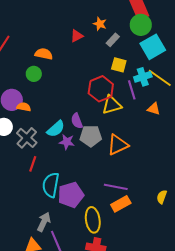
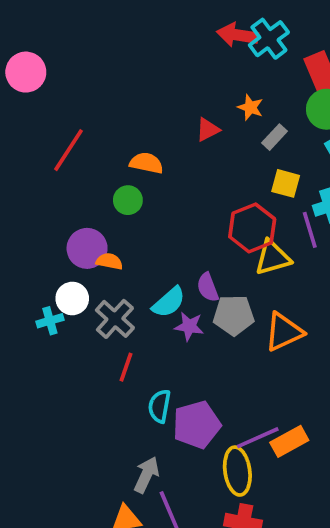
cyan semicircle: (51, 185) -> (159, 406), size x0.7
purple line: (116, 187) -> (258, 438), moved, turned -35

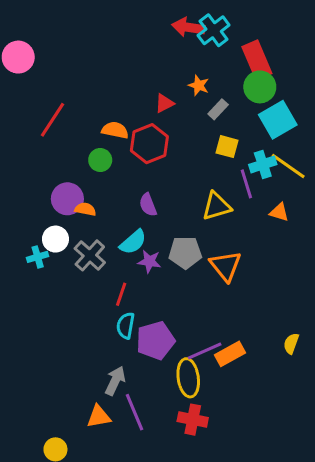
red hexagon: (252, 228) -> (149, 144), moved
purple semicircle: (208, 287) -> (148, 205), moved
orange triangle: (284, 332) -> (226, 266), turned -44
red line: (126, 367) -> (121, 294), moved

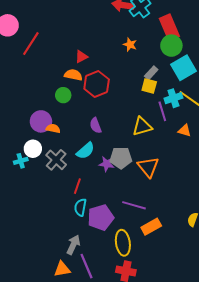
red triangle: (164, 103) -> (81, 57), moved
gray rectangle: (218, 109) -> (151, 73), moved
red line: (52, 120) -> (31, 44), moved
purple star: (149, 261) -> (107, 164), moved
purple line: (205, 351) -> (134, 205), moved, turned 40

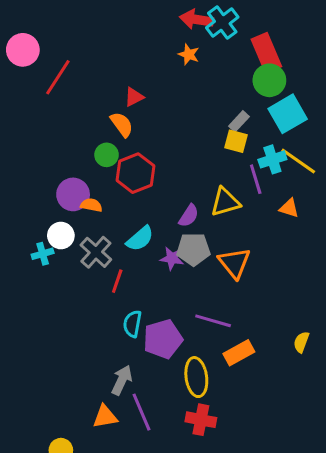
orange star: (130, 45) -> (189, 54), moved
orange semicircle: (73, 75) -> (122, 124), turned 42
red hexagon: (97, 84) -> (135, 173), moved
purple semicircle: (96, 125) -> (189, 216), moved, turned -126
red line: (77, 186) -> (117, 281), moved

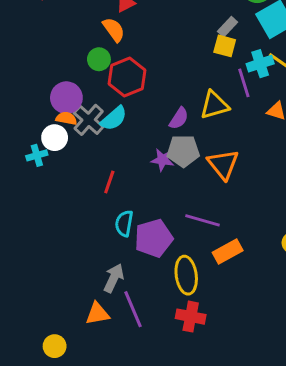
orange semicircle: (91, 205) -> (66, 118), moved
cyan semicircle: (140, 239) -> (114, 118), moved
gray cross: (96, 252) -> (89, 120), moved

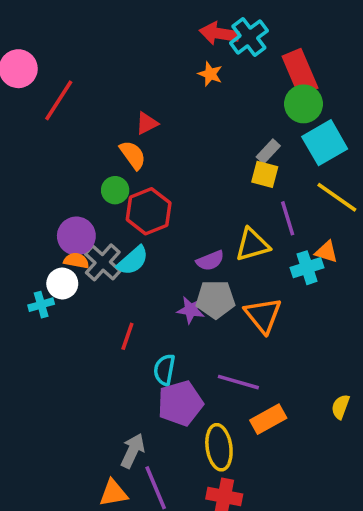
cyan cross: (260, 64) -> (307, 268), moved
purple semicircle: (179, 118) -> (210, 261), turned 35
cyan semicircle: (124, 223) -> (164, 370), moved

